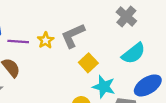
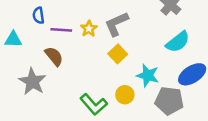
yellow square: (88, 63) -> (118, 54), moved

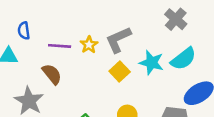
blue semicircle: (38, 15) -> (24, 31), moved
cyan star: (148, 75) -> (151, 63), moved

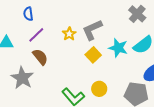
blue semicircle: (24, 31) -> (28, 14), moved
purple line: (60, 46) -> (36, 35), moved, turned -48

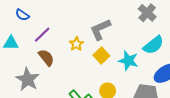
blue semicircle: (28, 14) -> (22, 15), moved, turned -48
yellow star: (69, 34) -> (76, 44), moved
cyan star: (118, 48) -> (128, 61), moved

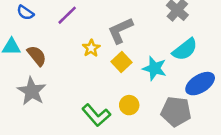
purple line: (42, 35) -> (67, 15), moved
brown semicircle: (46, 58) -> (37, 56), moved

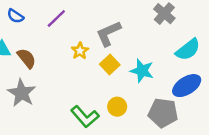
cyan semicircle: (185, 49) -> (188, 50), moved

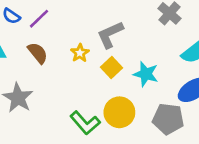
purple line: (56, 19) -> (39, 19), moved
brown semicircle: (27, 58) -> (38, 53), moved
yellow circle: (117, 107) -> (119, 112), size x1.5

